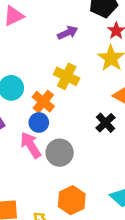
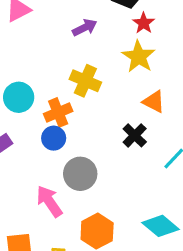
orange cross: (43, 102) -> (58, 112), turned 30
pink arrow: (31, 145) -> (49, 201), moved

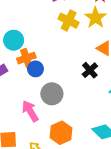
yellow cross: (85, 81) -> (69, 21), moved
orange cross: (58, 112) -> (26, 58), moved

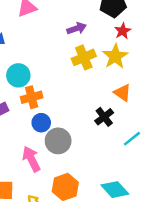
yellow cross: (69, 21) -> (84, 57), turned 36
blue circle: (35, 69) -> (41, 123), moved

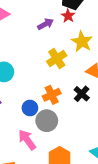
red star: (123, 31) -> (68, 16), moved
yellow cross: (84, 57) -> (57, 58), moved
orange cross: (32, 97) -> (52, 95), moved

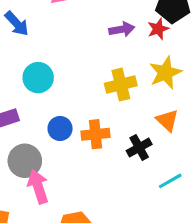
blue circle: (30, 108) -> (60, 128), moved
gray circle: (47, 121) -> (25, 161), moved

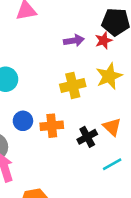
orange triangle: (167, 120) -> (112, 127), moved

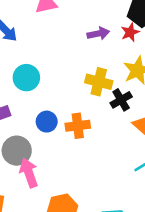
yellow cross: (73, 85) -> (99, 82), turned 30
black cross: (87, 137) -> (121, 100), moved

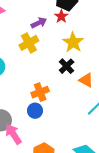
yellow cross: (99, 82) -> (29, 43), moved, turned -30
blue circle: (47, 122) -> (35, 111), moved

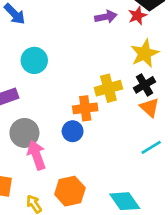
yellow cross: (29, 43) -> (108, 88), moved
black cross: (67, 66) -> (144, 85), moved

